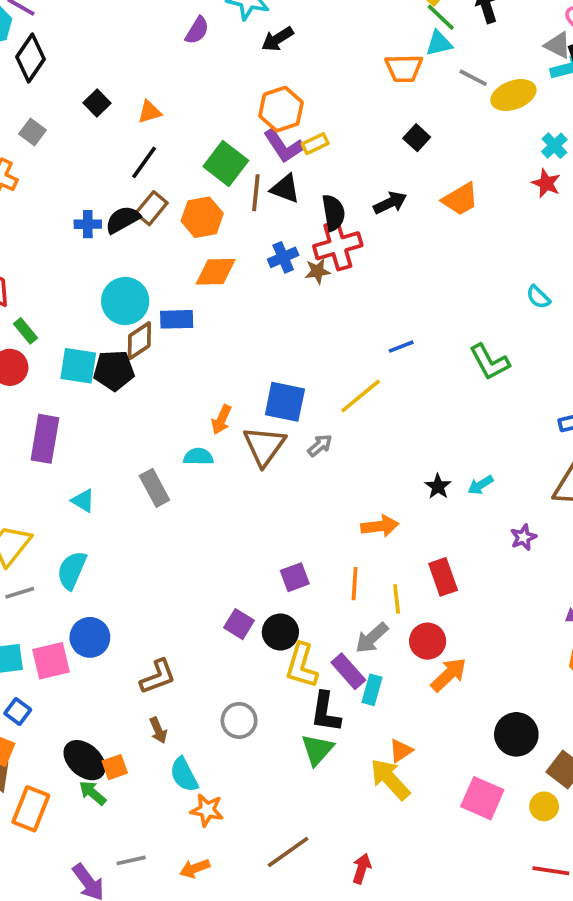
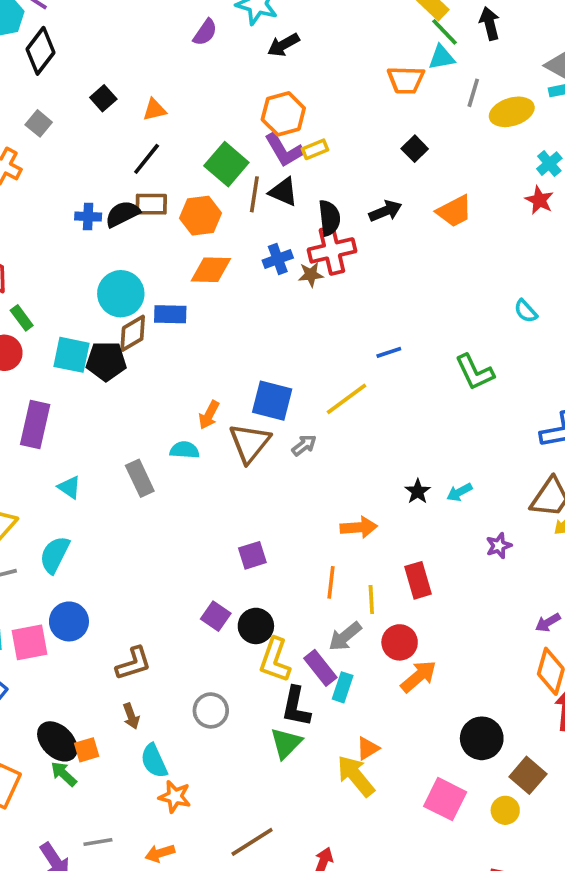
gray line: (473, 78) -> (473, 93), turned 76
brown rectangle: (151, 208) -> (151, 204), turned 48
purple square: (295, 577) -> (252, 555), moved

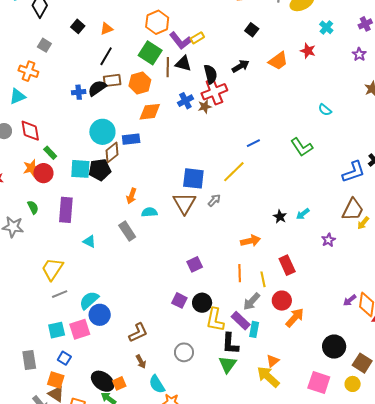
orange hexagon: (283, 114) -> (157, 22), moved
red star: (539, 200) -> (308, 51), moved
orange arrow: (209, 415) -> (131, 196), moved
cyan semicircle: (55, 555) -> (89, 300), moved, turned 30
purple arrow: (548, 622) -> (350, 300), moved

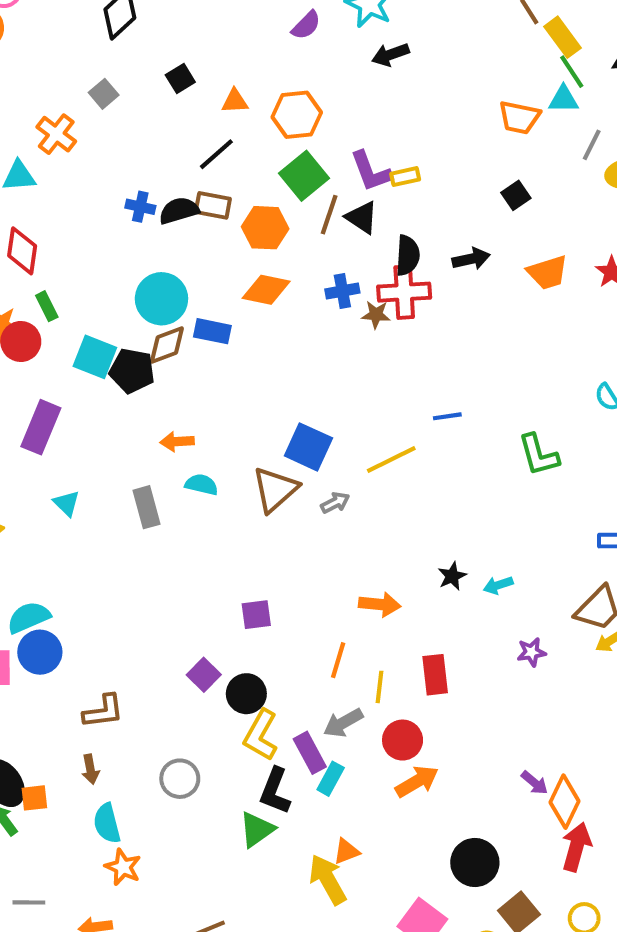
orange hexagon: (157, 22) -> (297, 115), moved
orange arrow: (131, 196) -> (177, 442), turned 49
purple arrow: (350, 300) -> (534, 783), turned -120

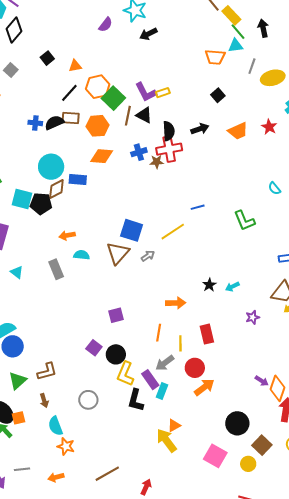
orange hexagon: (297, 115) -> (98, 87), moved
green triangle: (257, 830) -> (18, 381), moved

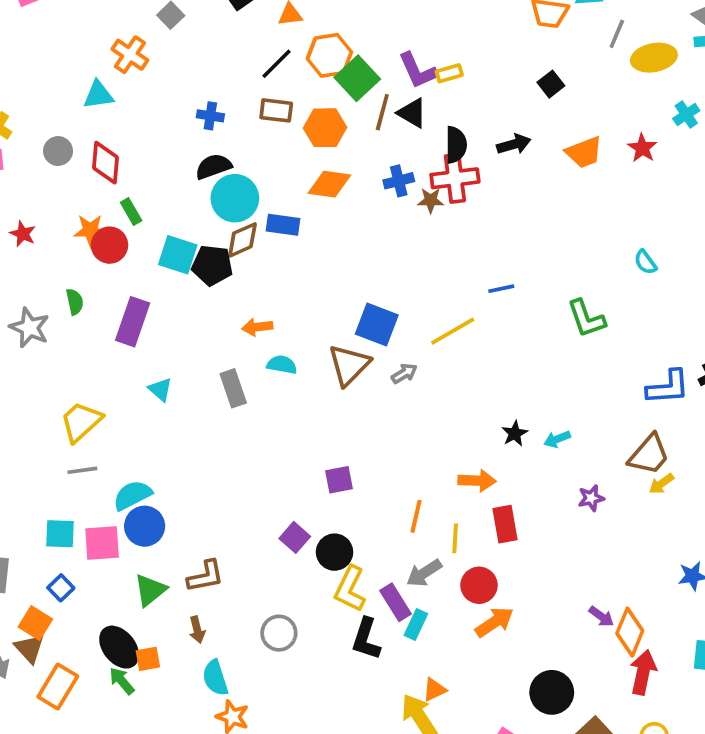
black semicircle: (54, 123) -> (213, 166), moved
orange arrow: (176, 303) -> (477, 481), moved

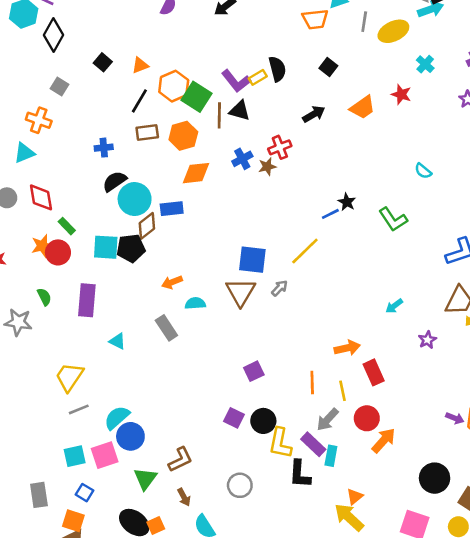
black semicircle: (456, 145) -> (277, 69), moved
red cross: (455, 178) -> (280, 147), size x0.7
black star: (515, 434) -> (347, 202), moved

